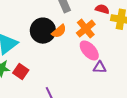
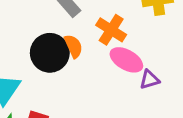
orange semicircle: (59, 31) -> (73, 46), turned -56

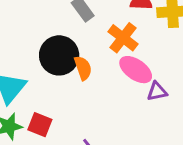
orange semicircle: (73, 46) -> (83, 68), moved

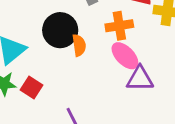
orange cross: (123, 38) -> (119, 26), turned 32
purple triangle: (157, 92) -> (140, 79), size x1.5

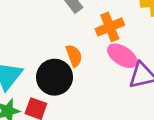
black circle: (60, 30) -> (55, 77), moved

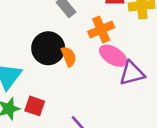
black circle: (55, 77) -> (48, 48), moved

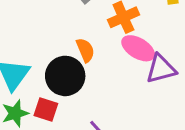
black circle: (48, 48) -> (65, 76), moved

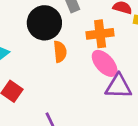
black circle: (65, 76) -> (44, 23), moved

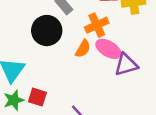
orange semicircle: (60, 52) -> (83, 49), moved, turned 54

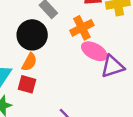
orange semicircle: (83, 49) -> (29, 62), moved
red square: (37, 97) -> (27, 84), moved

